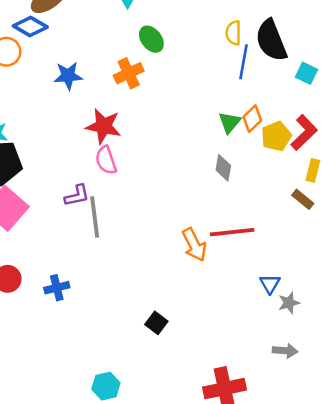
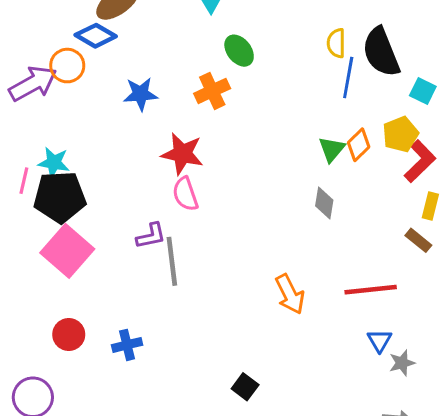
yellow pentagon: (276, 136) -> (400, 134), moved
red line: (232, 232) -> (371, 290), moved

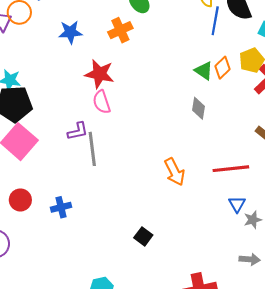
green triangle: (332, 149) -> (204, 71), turned -36

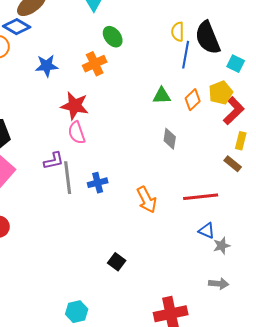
green triangle: (204, 71) -> (162, 96), moved, turned -36
blue triangle: (237, 204) -> (207, 231), turned -36
blue cross: (61, 207) -> (98, 183), moved

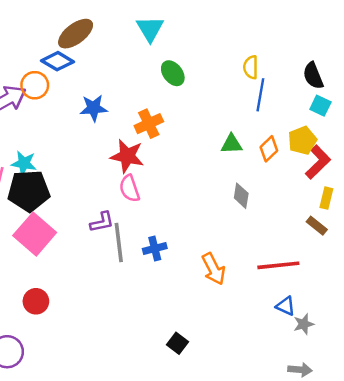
black semicircle: (208, 38) -> (313, 76), moved, size x0.7
orange cross: (95, 64) -> (149, 124), moved

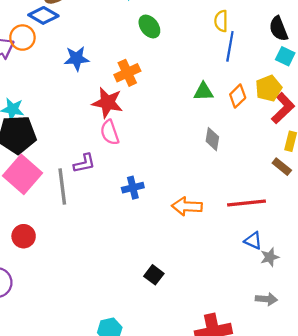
gray line: (119, 242) -> (62, 187), moved
orange arrow: (214, 269) -> (187, 206), turned 120

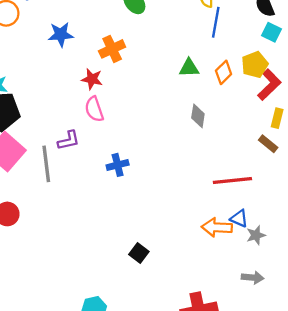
red star: (107, 103) -> (92, 79), size x0.7
orange arrow: (187, 206) -> (217, 227), moved

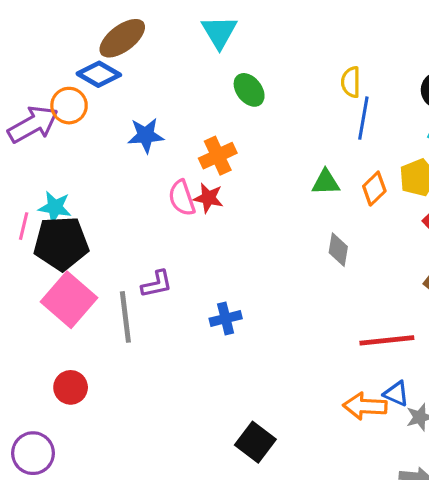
red star: (92, 79) -> (208, 198), moved
pink semicircle: (94, 109) -> (182, 198), moved
black square: (139, 253) -> (255, 442), size x1.4

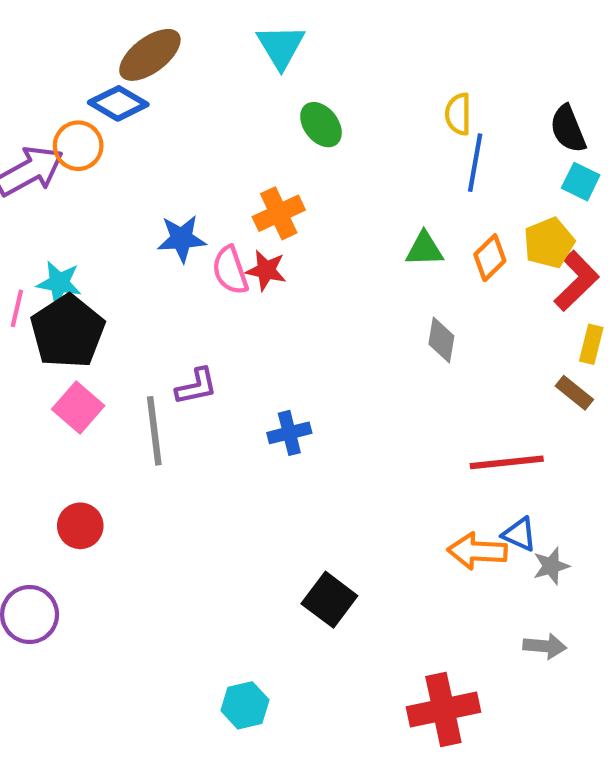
blue star: (146, 135) -> (182, 239), moved
black pentagon: (61, 243) -> (68, 332), turned -30
pink square: (69, 300) -> (78, 408), size x0.7

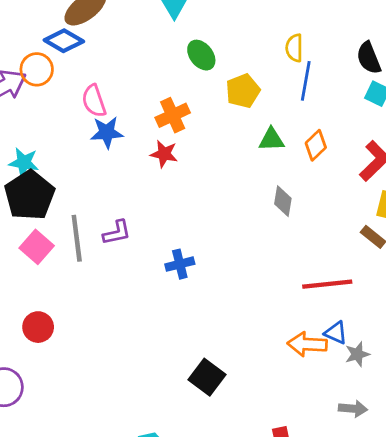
yellow pentagon: (549, 243) -> (243, 91), moved
pink semicircle: (230, 270) -> (94, 101), moved
gray line: (154, 431) -> (77, 238), moved

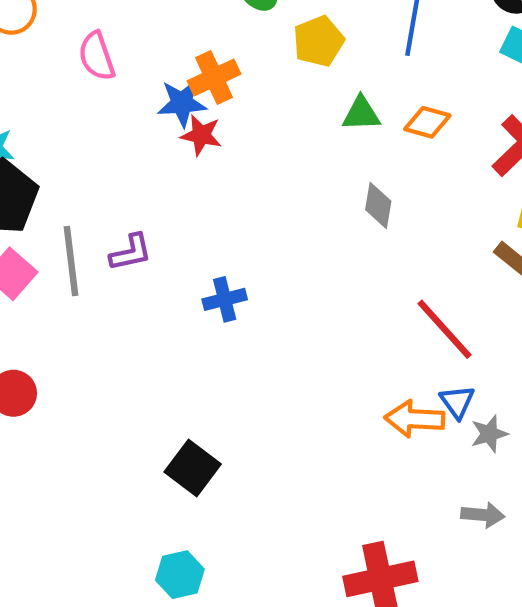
blue star: (107, 132) -> (182, 103), moved
orange diamond: (316, 145) -> (427, 122), turned 60
red line: (327, 284) -> (444, 329), turned 54
blue triangle: (336, 333) -> (457, 402), turned 30
black square: (207, 377) -> (193, 468), moved

